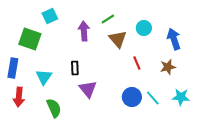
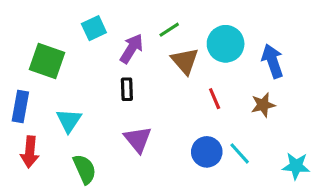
cyan square: (50, 16) -> (94, 28), moved
cyan circle: (144, 28) -> (226, 44), size x1.5
purple arrow: (84, 31) -> (132, 49), turned 36
black rectangle: (75, 68) -> (127, 89), moved
cyan star: (181, 97) -> (296, 166), moved

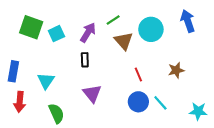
cyan square: (94, 28) -> (56, 34), moved
green square: (47, 61) -> (31, 27), moved
blue arrow: (273, 61) -> (188, 21), moved
red line: (215, 99) -> (138, 75), moved

